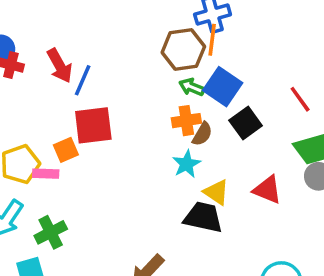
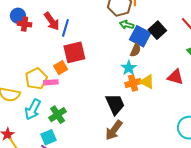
blue square: (223, 87) -> (140, 36), moved
orange cross: (186, 121) -> (133, 83), moved
black square: (246, 123) -> (157, 30), moved
black trapezoid: (203, 217) -> (115, 104), moved, turned 60

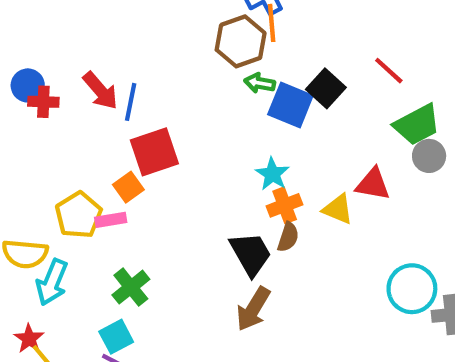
brown semicircle: (136, 50) -> (288, 237), moved
yellow triangle: (147, 82) -> (338, 209), moved
cyan arrow: (33, 109) -> (52, 282), moved

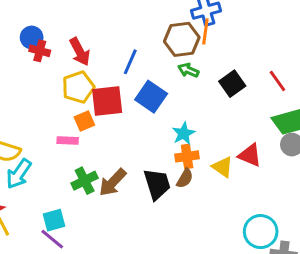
blue line: (131, 102) -> (130, 62), moved
blue square: (290, 105) -> (151, 97), moved
yellow pentagon: (79, 215) -> (78, 87), moved
green cross: (131, 287) -> (85, 181), moved
brown arrow: (253, 309) -> (113, 182), moved

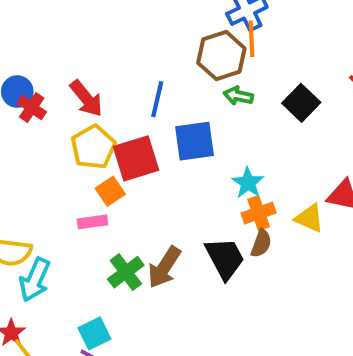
red cross: (40, 51) -> (32, 107), turned 30
blue square: (151, 97) -> (194, 141), turned -32

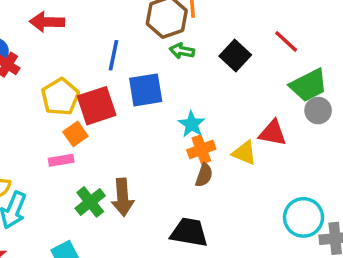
red arrow: (86, 98) -> (47, 22), moved, turned 132
black trapezoid: (225, 258) -> (189, 232), moved, turned -51
brown arrow: (164, 267) -> (123, 197), turned -36

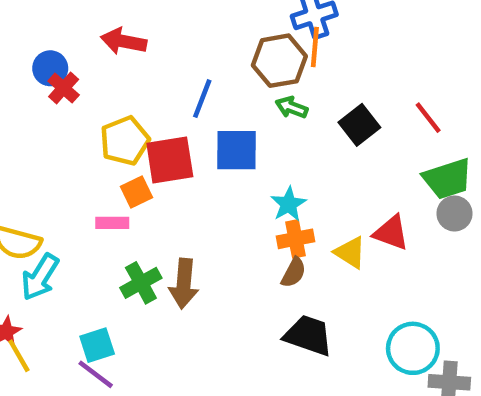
black trapezoid: (189, 232) -> (308, 335), moved

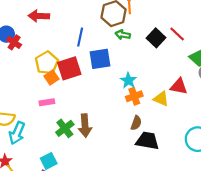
red line: (428, 118) -> (177, 34), moved
orange square: (136, 192) -> (51, 78), moved
brown semicircle: (294, 273) -> (136, 123), moved

